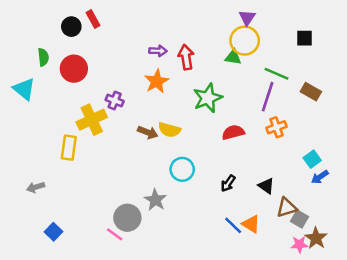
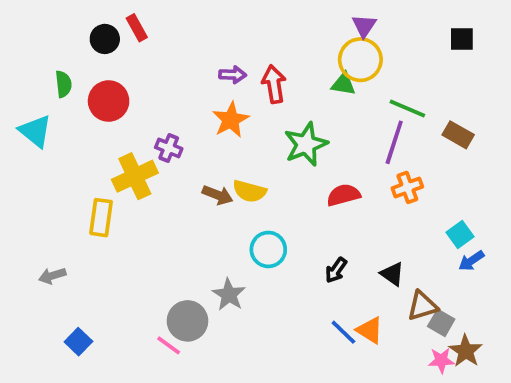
black square: (305, 38) -> (462, 39), moved

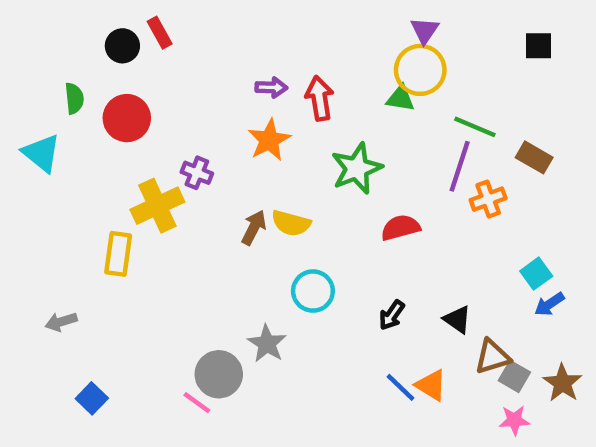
orange cross: (407, 187) -> (488, 199), moved
brown arrow: (218, 195) -> (254, 228), turned -84
brown star: (466, 351) -> (563, 383), moved

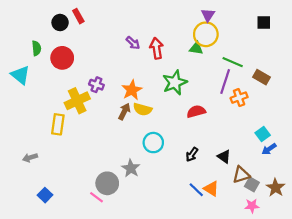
purple arrow: (271, 87) -> (133, 43), turned 40
orange star: (269, 140) -> (132, 90), moved

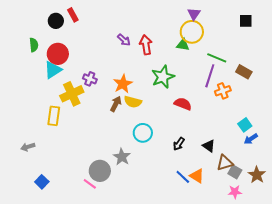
cyan triangle: (20, 75) -> (53, 70), moved, turned 48
red semicircle: (196, 111) -> (183, 104), turned 36

